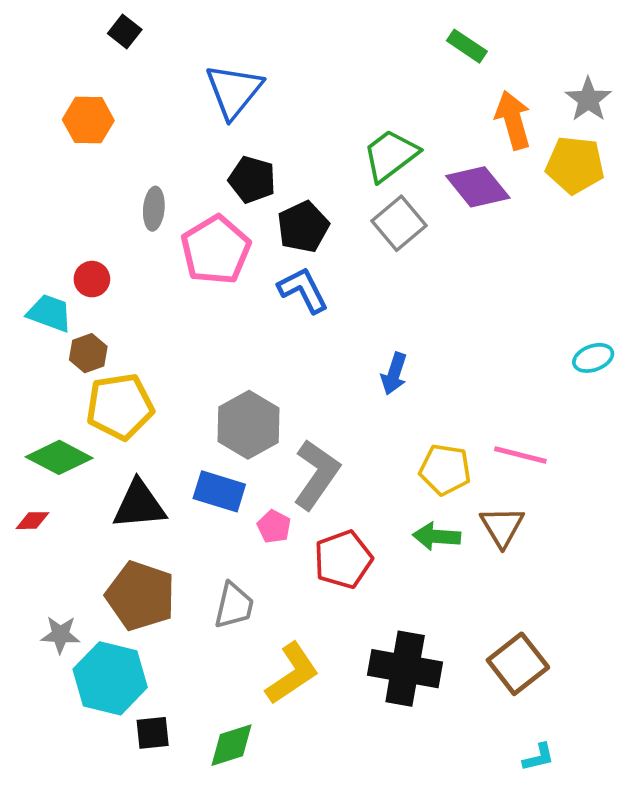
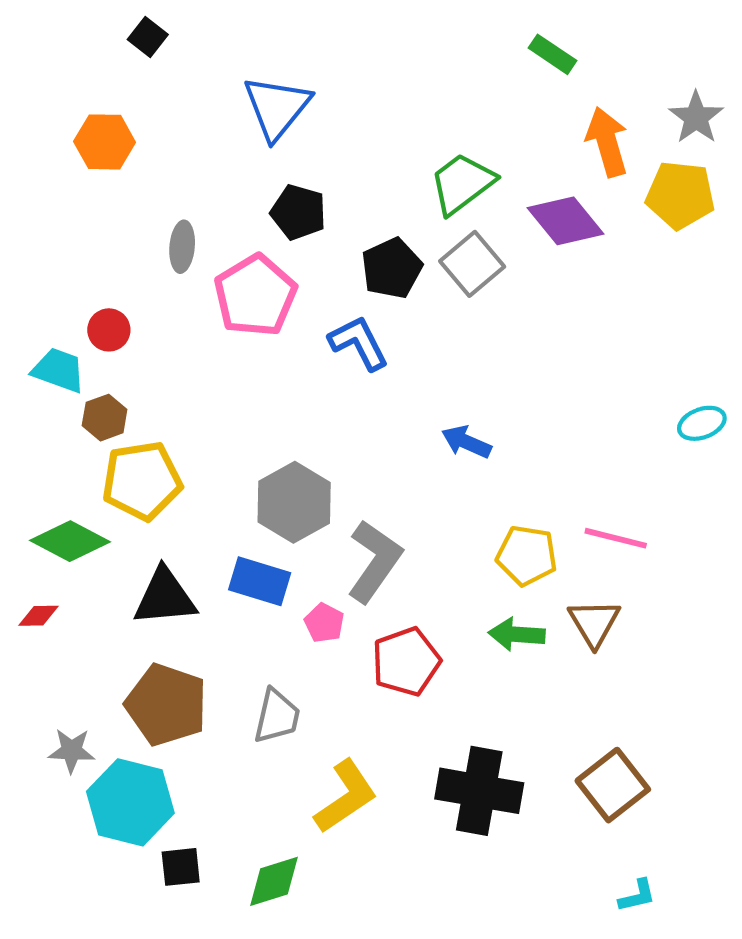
black pentagon: (303, 227) -> (392, 268), moved
blue arrow: (394, 374) -> (466, 442), turned 96

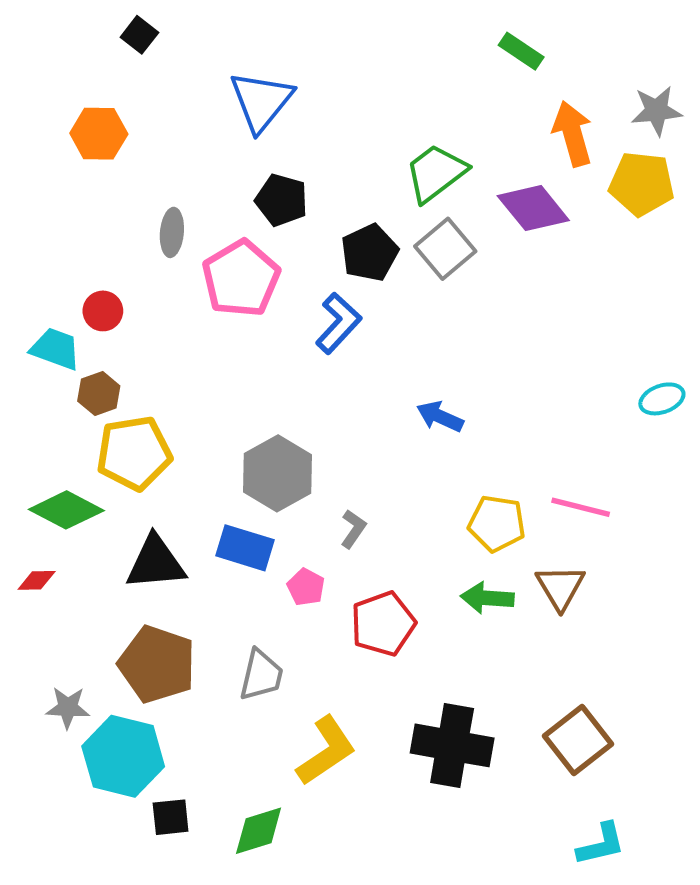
gray star: (696, 117) -> (656, 111), turned 30
blue L-shape: (359, 343) -> (338, 323), turned 70
gray L-shape: (374, 561) -> (353, 529), size x0.5
cyan L-shape: (637, 896) -> (601, 844), size x1.4

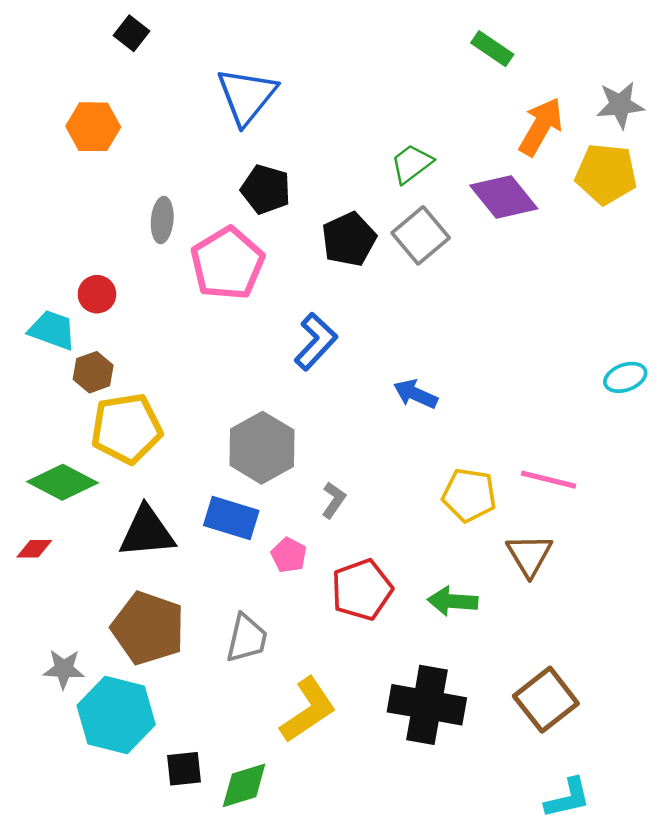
orange arrow: (573, 134) -> (541, 127), turned 46
green trapezoid: (436, 173) -> (412, 164), size x0.7
blue L-shape: (338, 323) -> (316, 342), moved
green arrow: (487, 598) -> (453, 601), moved
black square: (171, 817) -> (184, 769), moved

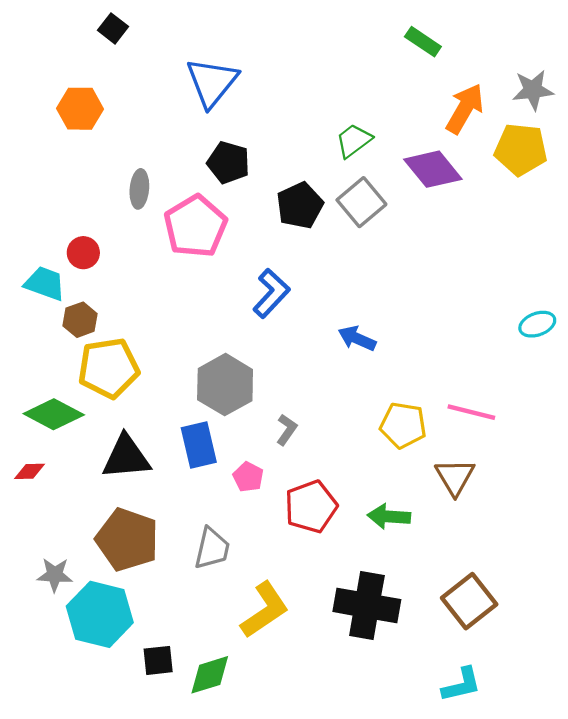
blue rectangle: (231, 518) -> (199, 445), turned 60
cyan L-shape: (568, 798) -> (461, 685), moved

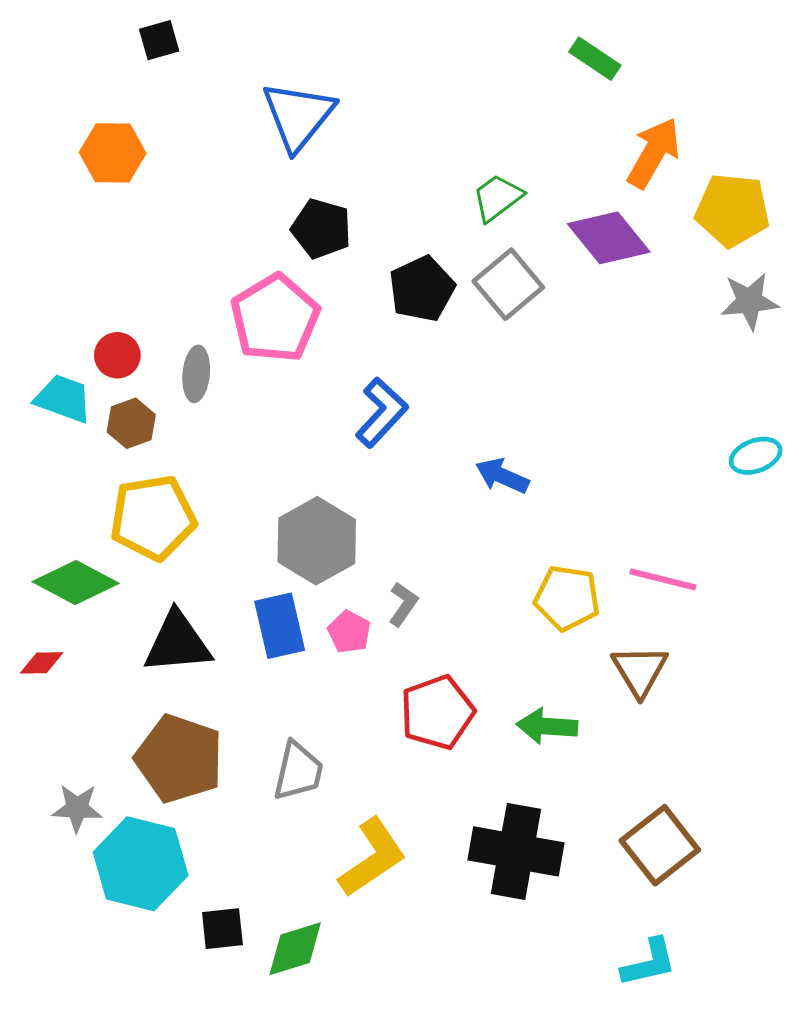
black square: (113, 28) -> (159, 40), turned 36
gray star: (533, 90) -> (749, 301), moved
gray ellipse: (139, 189) -> (196, 374), moved
brown hexagon: (80, 320) -> (131, 423), moved
pink pentagon: (248, 477) -> (349, 632), moved

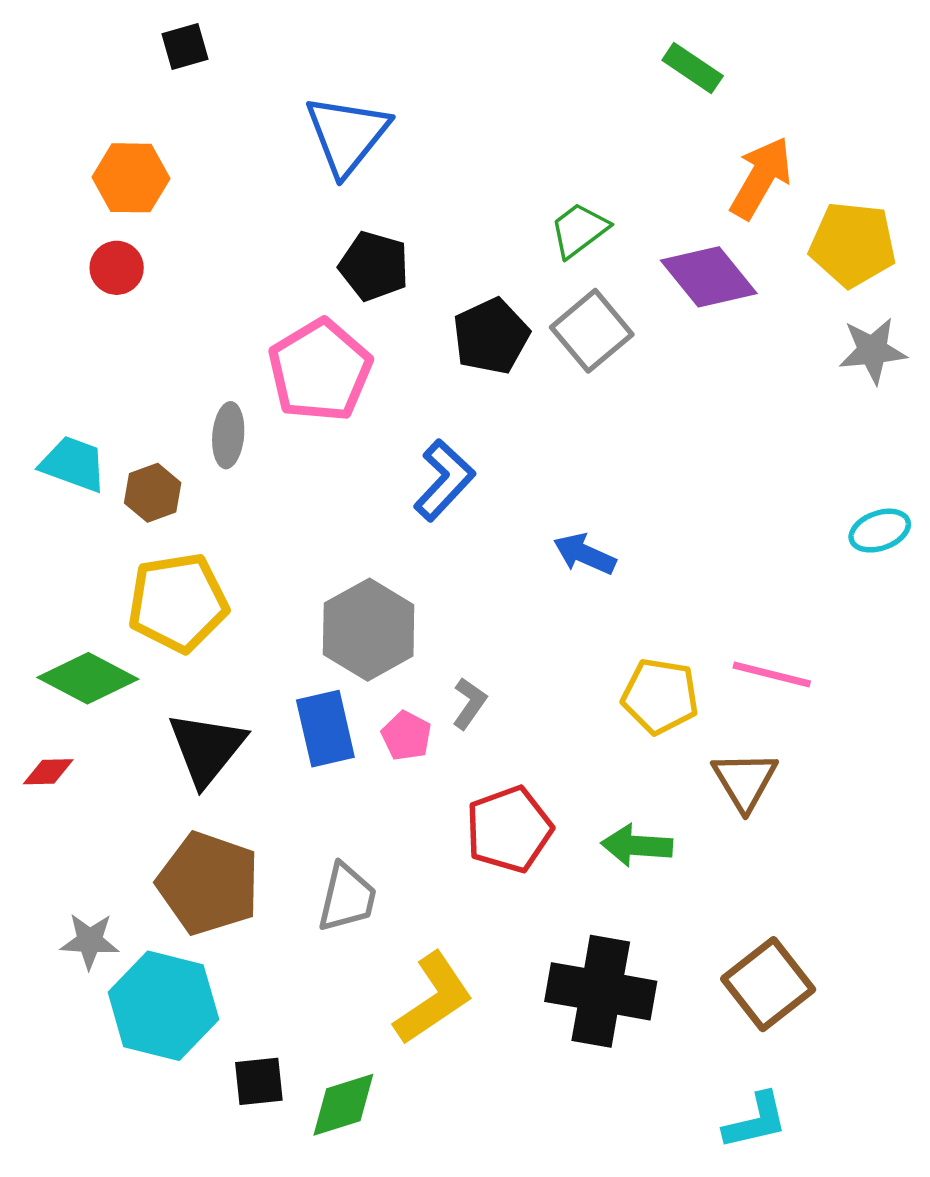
red circle: (117, 355) -> (117, 268), moved
black triangle: (178, 643) -> (207, 748), turned -46

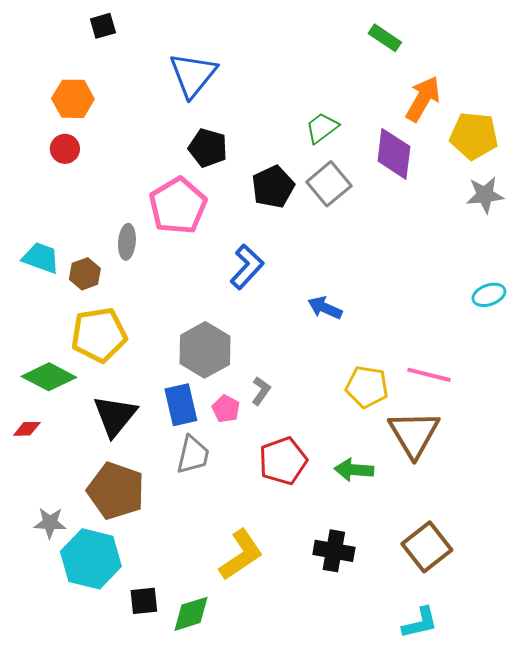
purple diamond: (709, 277) -> (394, 154), turned 46
brown triangle: (745, 781) -> (414, 434), size x1.4
gray trapezoid: (347, 898) -> (193, 455), moved
black cross: (601, 991) -> (334, 551), size x0.7

